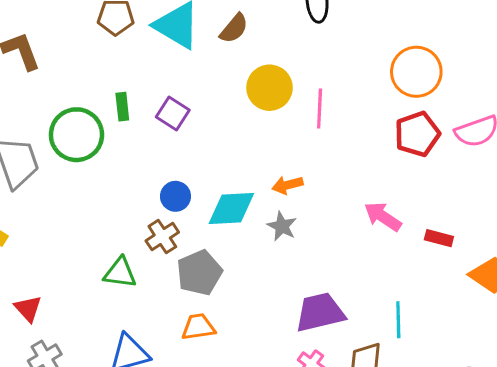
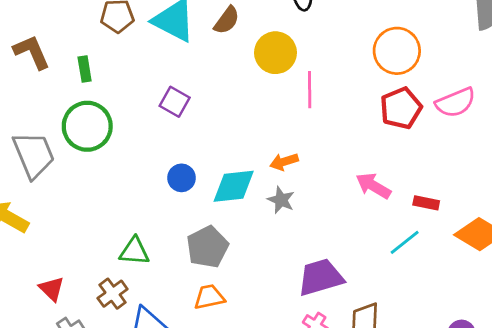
yellow circle: (270, 88) -> (275, 53), moved
green rectangle: (122, 107) -> (85, 69), moved
brown cross: (162, 237) -> (113, 294), moved
cyan line: (398, 320) -> (405, 242), moved, turned 56

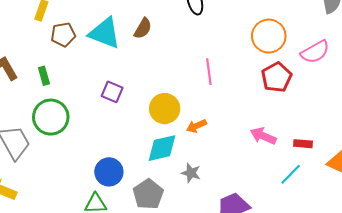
yellow circle: (275, 53) -> (165, 109), moved
pink semicircle: (456, 102) -> (315, 52), moved
blue circle: (182, 178) -> (109, 172), moved, size x1.4
gray star: (281, 200) -> (191, 173), moved

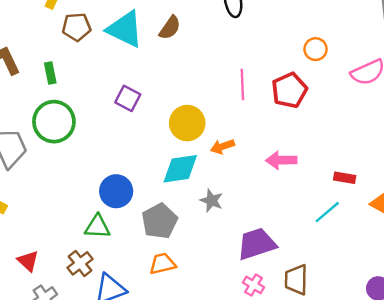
orange circle: (269, 36) -> (316, 49), size x0.6
red pentagon: (277, 77) -> (289, 90), moved
pink arrow: (263, 136) -> (281, 160), moved, turned -30

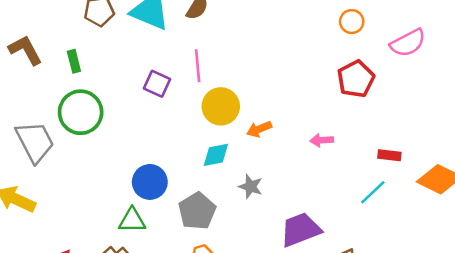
pink line: (242, 84) -> (198, 66), moved
red pentagon: (289, 90) -> (356, 79), moved
pink arrow: (281, 160) -> (322, 140), size x0.7
cyan diamond: (180, 169) -> (216, 155), size x0.7

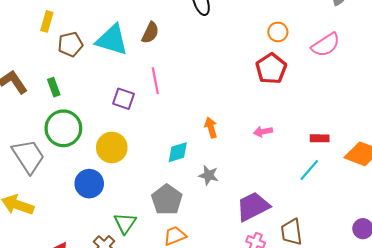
red pentagon: (356, 79) -> (271, 69), moved
yellow circle: (221, 106) -> (112, 147), moved
orange arrow: (259, 129) -> (211, 128), turned 102
blue circle: (150, 182) -> (89, 184), moved
green triangle: (132, 220) -> (125, 223), moved, turned -50

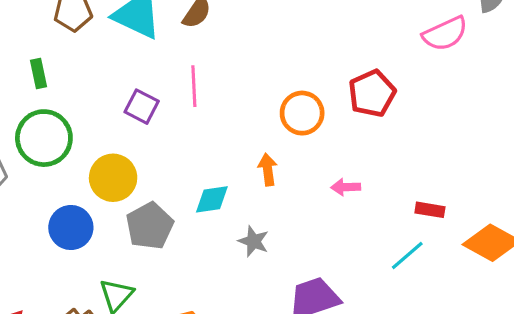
orange circle: (278, 32) -> (302, 113), moved, size x1.4
pink semicircle: (326, 45) -> (445, 34), moved
gray pentagon: (167, 200) -> (150, 226), moved

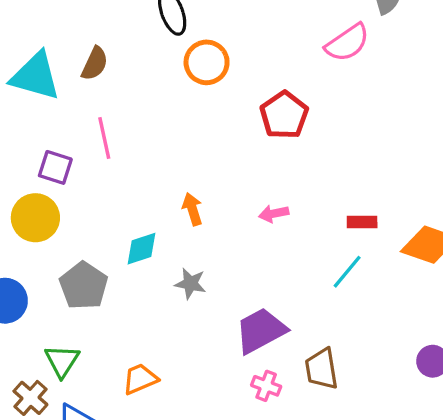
orange circle: (302, 113) -> (207, 62), moved
yellow circle: (113, 178) -> (35, 218), moved

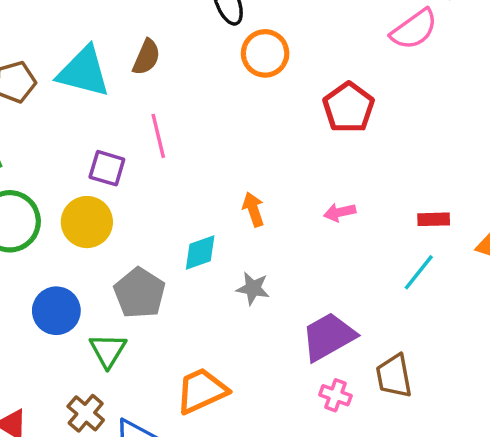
green triangle: (62, 361) -> (108, 350), moved
orange trapezoid: (140, 379) -> (202, 391), size x1.4

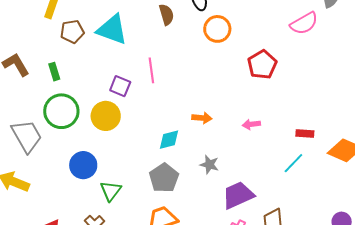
brown semicircle: (146, 57) -> (166, 15), moved, turned -45
orange arrow: (253, 209) -> (202, 118), turned 108
gray star: (253, 288) -> (209, 165), moved
gray pentagon: (140, 293) -> (164, 178), moved

